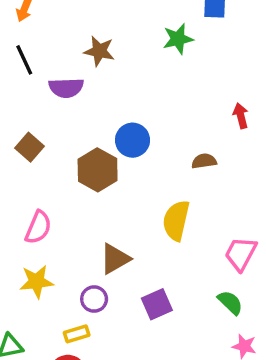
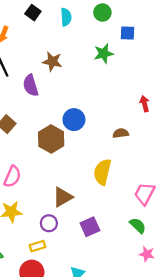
purple semicircle: (66, 88) -> (31, 85), turned 75

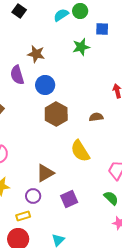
cyan semicircle: (66, 17) -> (61, 15), moved, turned -119
blue circle: (74, 120) -> (45, 85), moved
brown hexagon: (51, 139) -> (56, 114), moved
yellow semicircle: (102, 172) -> (80, 151), turned -45

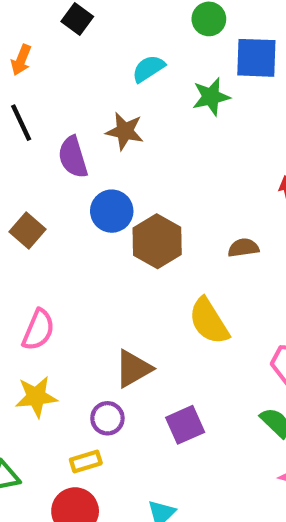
cyan semicircle: (61, 15) -> (148, 69), moved
blue square: (102, 29) -> (256, 58), size x1.5
brown star: (36, 54) -> (125, 131), moved
blue circle: (45, 85) -> (112, 211), moved

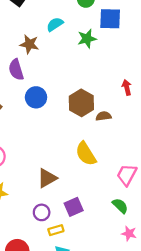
brown star: (125, 131) -> (29, 44), moved
brown hexagon: (157, 241) -> (81, 103), moved
purple circle: (107, 418) -> (42, 212), moved
yellow rectangle: (86, 461) -> (56, 230), moved

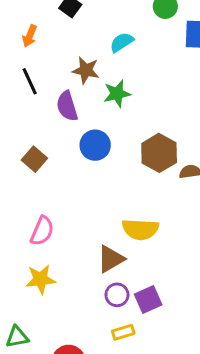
green star: (87, 39) -> (117, 94), moved
yellow semicircle: (86, 154) -> (140, 229), moved, turned -55
purple circle: (42, 212) -> (117, 295), moved

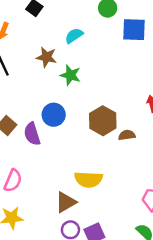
green star: (117, 94) -> (70, 75), turned 30
purple semicircle: (67, 106) -> (32, 134), moved

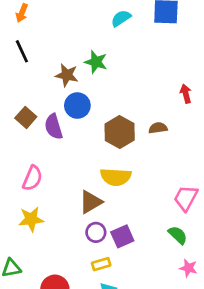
cyan semicircle: (74, 36) -> (121, 18), moved
brown star: (46, 57) -> (67, 75), moved
brown hexagon: (103, 121) -> (120, 132), moved

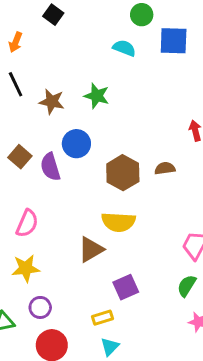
cyan semicircle: (121, 18) -> (124, 48), turned 54
brown star: (67, 75) -> (52, 102), moved
purple circle: (96, 232) -> (40, 307), moved
green semicircle: (178, 235) -> (187, 286), turned -102

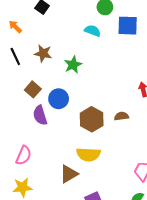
orange arrow: (16, 42) -> (15, 27), turned 112
green star: (97, 96) -> (73, 65), turned 30
brown star: (52, 102) -> (43, 53), moved
brown square: (20, 157) -> (33, 89), moved

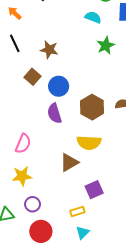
brown star: (43, 53) -> (49, 50), moved
green star: (73, 65) -> (106, 45), moved
purple semicircle: (40, 115) -> (54, 113), moved

